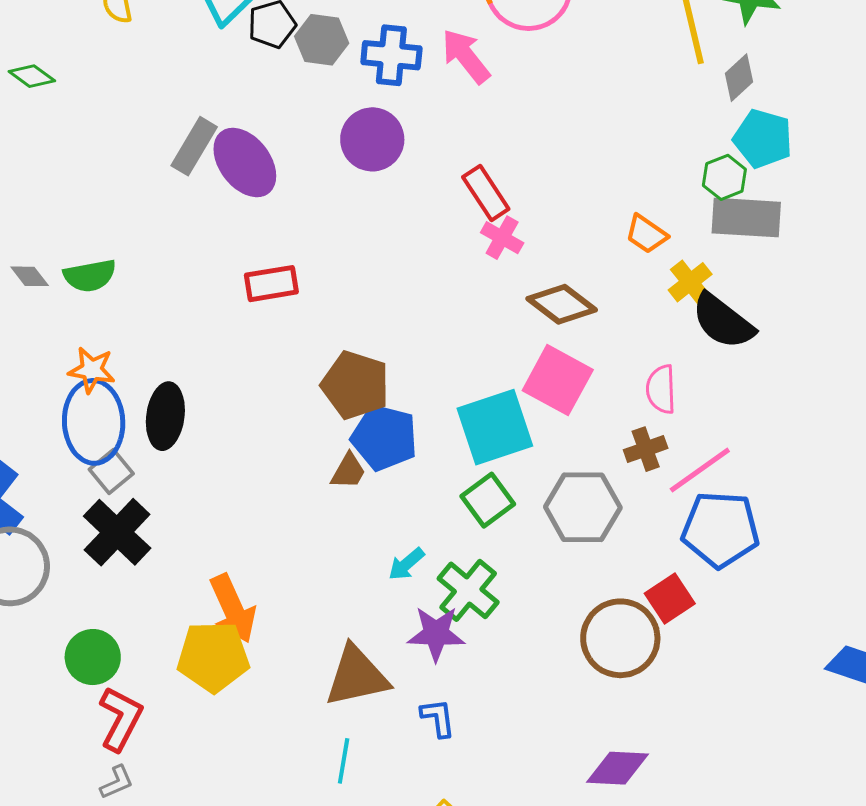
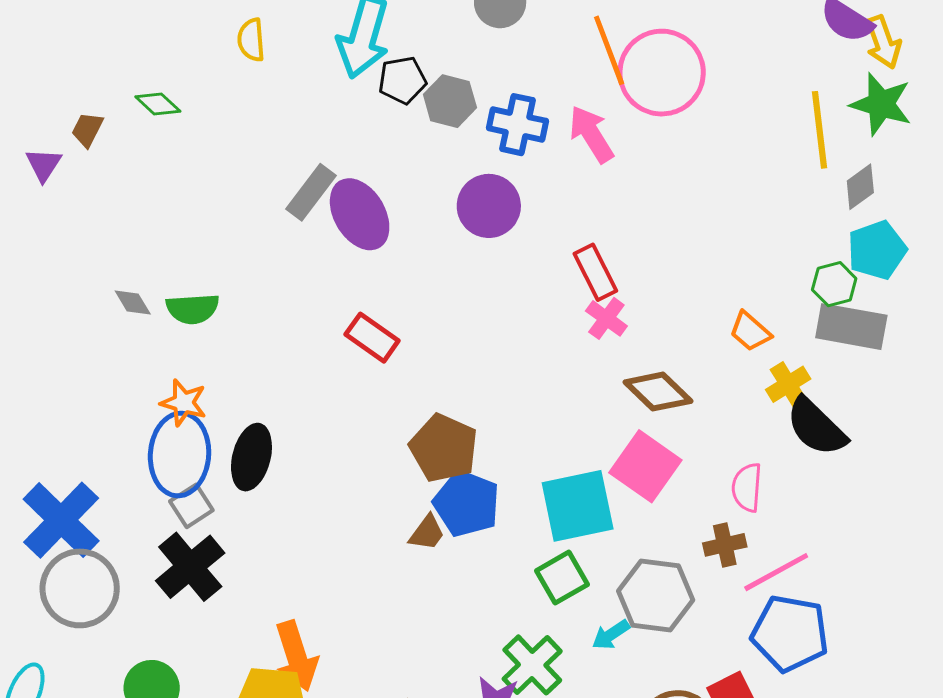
cyan pentagon: (763, 139) -> (877, 250), turned 30
red rectangle: (271, 284) -> (372, 338), turned 38
cyan arrow: (406, 564) -> (611, 635), moved

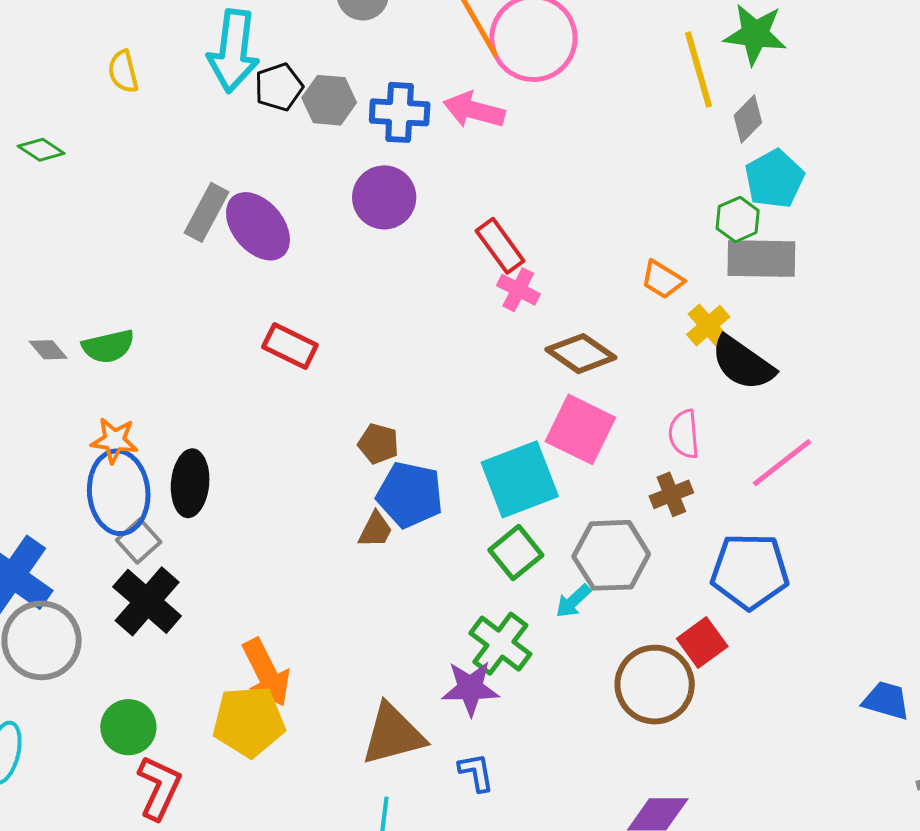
pink arrow: (591, 134) -> (474, 110), turned -34
brown pentagon: (444, 448) -> (378, 444), size x0.6
pink line: (776, 572) -> (782, 463), moved

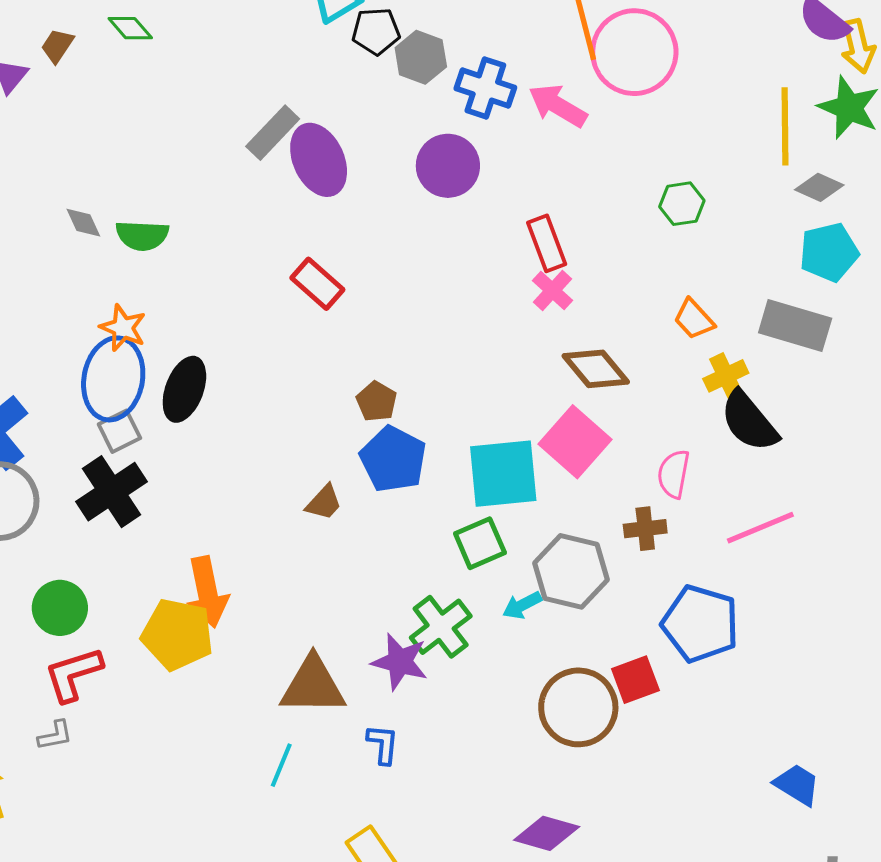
gray diamond: (748, 119) -> (819, 187), turned 54
green hexagon: (738, 219) -> (682, 204), moved
brown trapezoid: (375, 530) -> (324, 502), moved
red L-shape: (159, 788) -> (73, 674), turned -148

